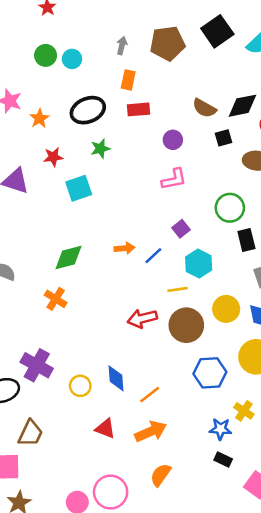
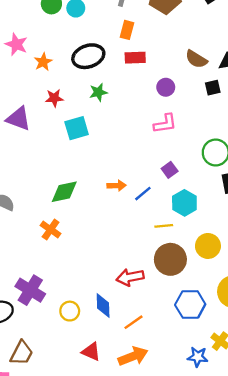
red arrow: (142, 318) -> (130, 277), moved

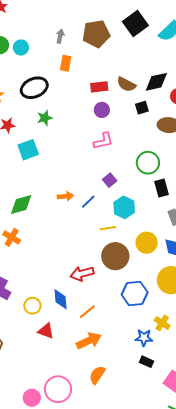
red rectangle: (135, 58) -> (99, 87), moved
red triangle: (91, 352) -> (46, 331), moved

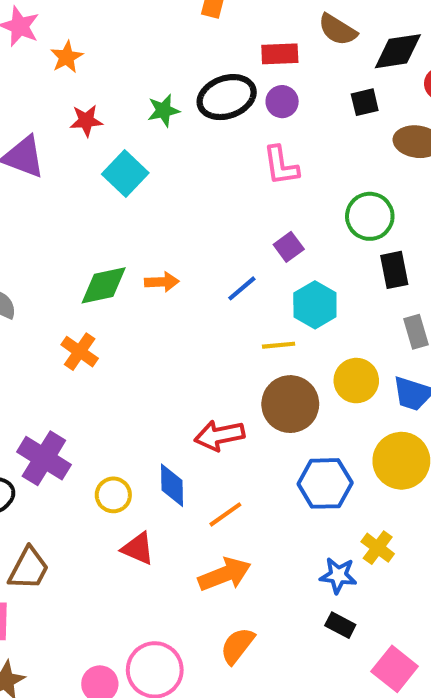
brown semicircle: (126, 84) -> (338, 30), moved
black ellipse: (34, 88) -> (227, 97), moved
pink L-shape: (103, 141) -> (281, 166), turned 90
cyan square: (28, 150) -> (125, 173), turned -30
orange arrow: (65, 196) -> (162, 282), moved

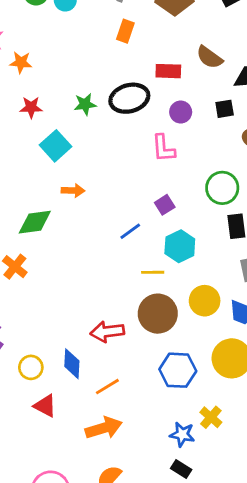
orange star: (67, 57) -> (21, 62), turned 30
purple circle: (282, 102) -> (181, 112), moved
orange arrow: (162, 282) -> (73, 191), moved

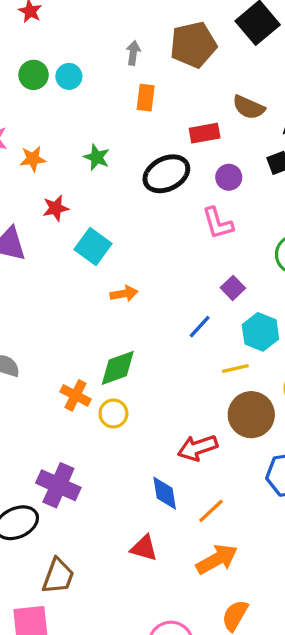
green star: (85, 104) -> (97, 157), moved, turned -30
green diamond: (35, 222) -> (118, 368), moved
yellow circle: (31, 367) -> (113, 413), moved

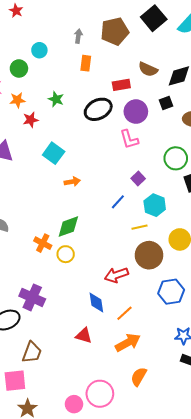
green circle: (34, 75) -> (19, 68), moved
purple circle: (229, 177) -> (136, 112), size x1.5
red star: (56, 208) -> (31, 120), moved

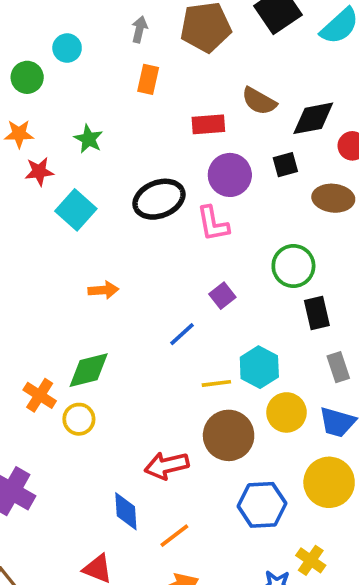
black ellipse: (98, 109) -> (159, 199), moved
cyan square: (54, 153) -> (76, 210), moved
cyan hexagon: (155, 205) -> (259, 367), moved

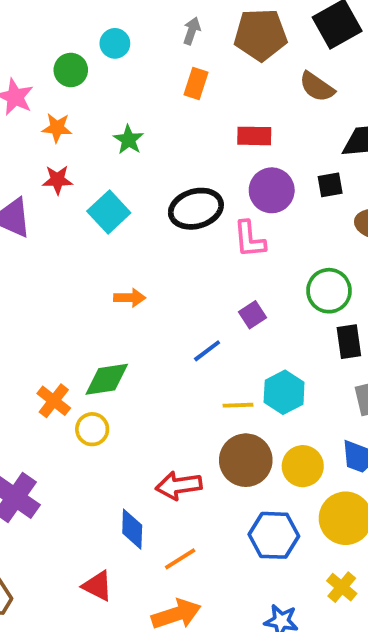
brown semicircle: (259, 101) -> (317, 87), moved
red star: (39, 171) -> (57, 180), moved
yellow circle: (287, 412) -> (303, 466), moved
yellow cross: (311, 560) -> (342, 587), moved

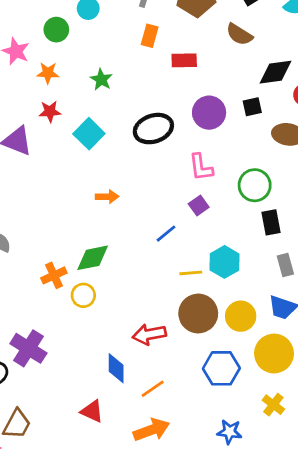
red rectangle: (254, 136) -> (184, 60), moved
pink L-shape: (249, 239) -> (201, 167), moved
orange cross: (54, 401) -> (54, 275), turned 30

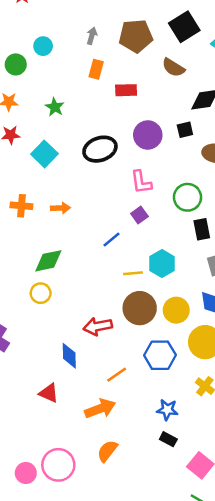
orange cross: (54, 275) -> (21, 206), moved, turned 30
orange line: (153, 389) -> (117, 375), moved

